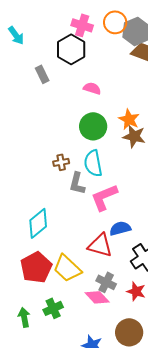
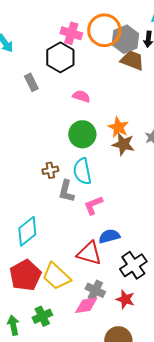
orange circle: (115, 22) -> (104, 30), size x1.4
pink L-shape: (104, 197) -> (93, 205), size x0.7
pink diamond: (97, 297) -> (86, 305), turned -55

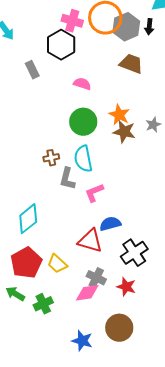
brown trapezoid: (132, 60) -> (131, 64), moved
yellow trapezoid: (56, 276) -> (57, 264), size x0.7
green arrow: (13, 325) -> (15, 294), moved, turned -48

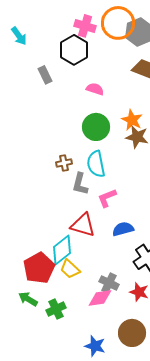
cyan diamond: (28, 219) -> (62, 250), moved
red triangle: (90, 241) -> (83, 225), moved

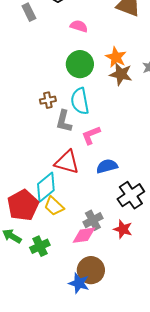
gray cross: (109, 283) -> (93, 220), turned 36
brown circle: (132, 333) -> (91, 270), moved

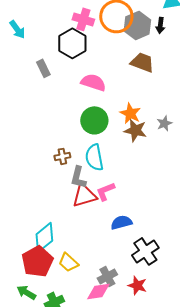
pink semicircle: (79, 26) -> (93, 82), size x1.4
red triangle: (67, 162) -> (84, 195), moved, turned -32
cyan diamond: (46, 187) -> (44, 237), moved

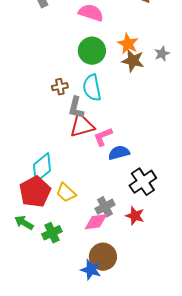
pink L-shape: (105, 191) -> (103, 137), moved

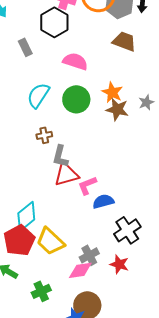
cyan semicircle: (92, 88) -> (38, 95), moved, turned 44
yellow trapezoid: (66, 193) -> (50, 241), size x1.4
green cross: (52, 233) -> (41, 291), moved

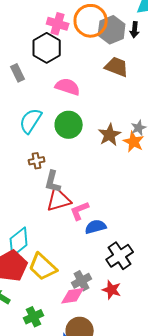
orange star: (112, 92) -> (134, 142), moved
brown star: (117, 109) -> (110, 135), turned 30

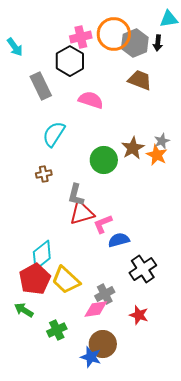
pink cross: (58, 24) -> (81, 37), turned -30
gray rectangle: (18, 73) -> (41, 86), size x1.5
green circle: (69, 125) -> (104, 160), moved
brown cross: (37, 161) -> (44, 174), moved
red star: (112, 290) -> (139, 315), moved

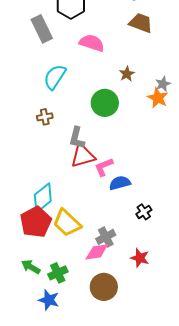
brown star: (133, 148) -> (127, 74), moved, size x0.7
black cross: (143, 269) -> (144, 212), size x0.6
green arrow: (24, 310) -> (31, 267), moved
blue star: (91, 357) -> (49, 300), moved

